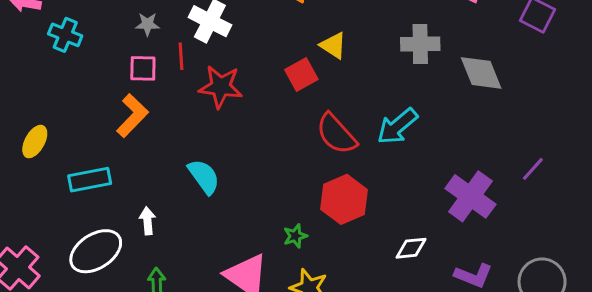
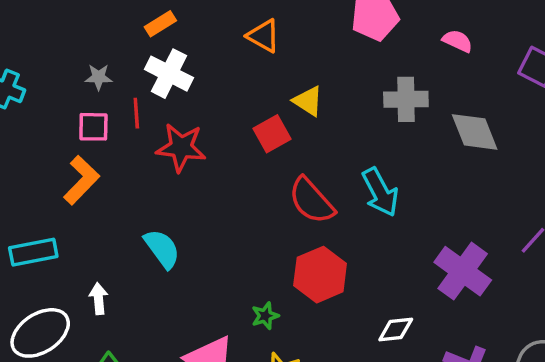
cyan arrow: (397, 126) -> (380, 192), turned -78

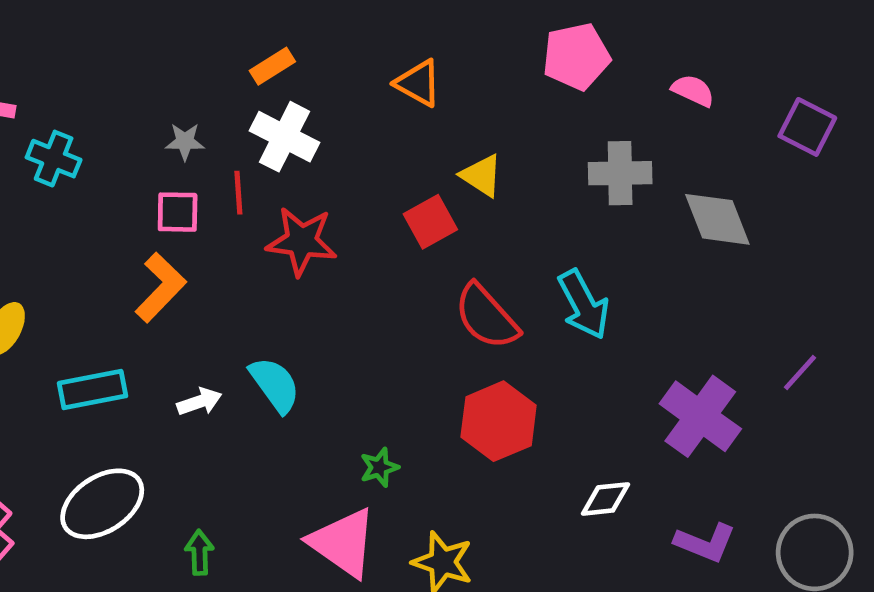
white arrow: (99, 299) -> (199, 402), moved, turned 76
green star: (265, 316) -> (379, 467), moved

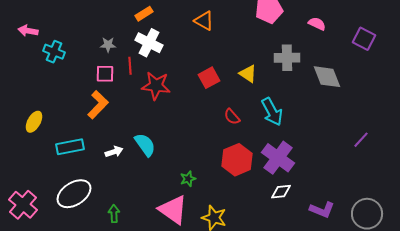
yellow triangle: (481, 176) -> (248, 74), moved
red semicircle: (486, 317) -> (232, 117), size x0.6
purple cross: (700, 416) -> (278, 158), moved

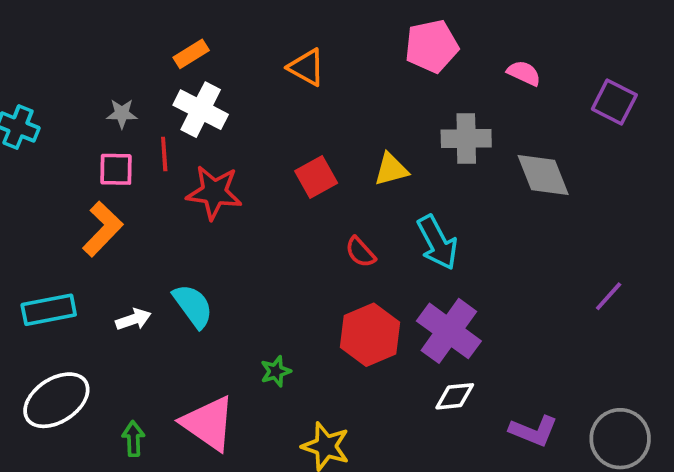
yellow triangle: (248, 74) -> (391, 169), turned -48
pink triangle: (173, 210) -> (208, 423), moved

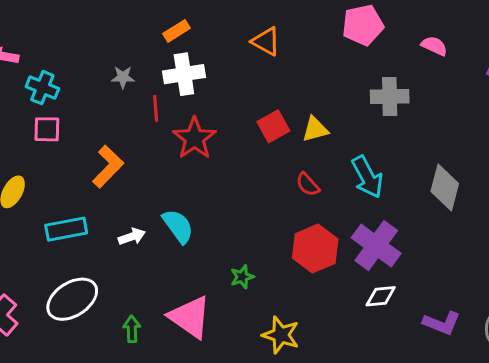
white cross: (201, 110) -> (184, 74), turned -36
pink square: (116, 169) -> (47, 129), moved
yellow triangle: (391, 169) -> (315, 129), moved
gray diamond: (543, 175) -> (445, 187), moved, turned 36
red star: (214, 192) -> (194, 138), turned 30

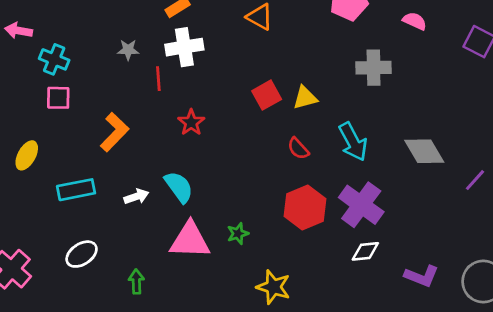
red star: (194, 138) -> (191, 122), moved, size x0.7
gray diamond: (445, 187) -> (424, 151), turned -45
white ellipse: (72, 299) -> (82, 254), size x0.7
pink triangle: (190, 317) -> (190, 240), moved, turned -33

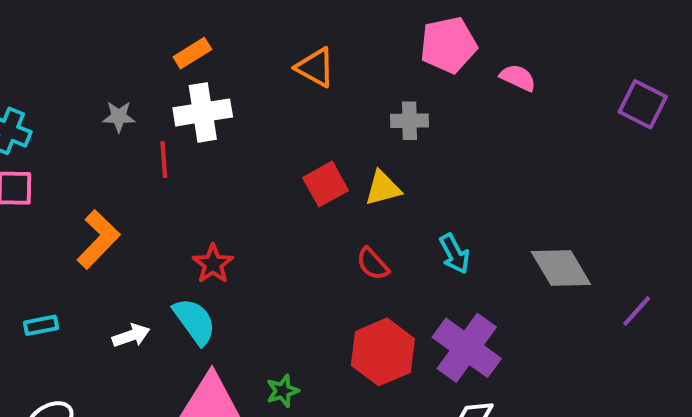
pink semicircle: (415, 21) -> (518, 78), moved
gray cross: (374, 68) -> (409, 121), moved, size x0.7
red star: (191, 122) -> (213, 264), moved
cyan arrow: (353, 142) -> (454, 254), size x0.7
cyan rectangle: (76, 190) -> (41, 325), size x0.6

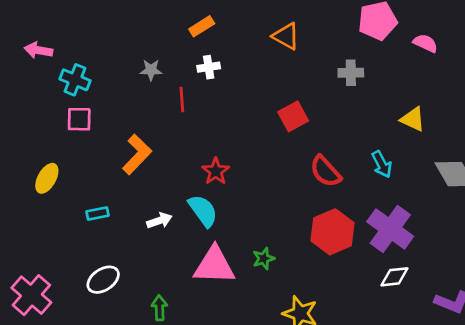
white cross: (203, 112) -> (209, 67), size x0.6
yellow triangle: (383, 188) -> (413, 119), moved, turned 40
red semicircle: (373, 264) -> (325, 171), size x1.4

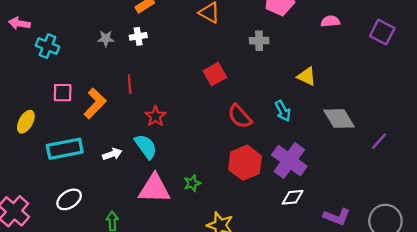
pink semicircle: (425, 43) -> (330, 21), moved, turned -30
white cross: (209, 67) -> (138, 36), moved
red line: (182, 100) -> (130, 84), moved
pink square: (79, 119) -> (63, 93), moved
cyan rectangle: (98, 213) -> (65, 149), size x2.0

